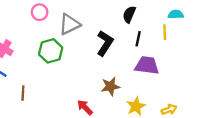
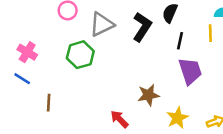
black L-shape: (105, 43) -> (142, 27), moved
purple trapezoid: (147, 65) -> (190, 71), turned 65

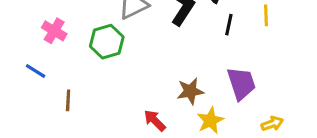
pink cross: (27, 52) -> (54, 31), moved
purple trapezoid: (190, 71) -> (241, 83), moved
yellow star: (177, 118) -> (210, 121), moved

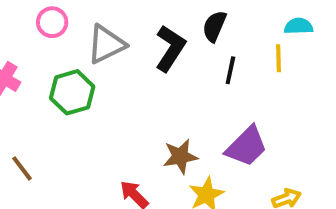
purple trapezoid: (241, 83) -> (246, 146), turned 63
brown line: (68, 100) -> (22, 168), turned -40

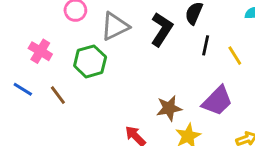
yellow line: (278, 58) -> (235, 56), moved, turned -30
brown line: (22, 168) -> (58, 95), moved

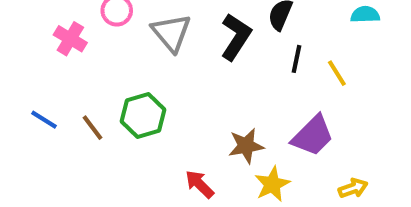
gray triangle: (115, 26) -> (171, 33), turned -44
pink cross: (40, 51) -> (70, 39), moved
green hexagon: (90, 61) -> (143, 116), moved

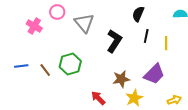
black L-shape: (236, 37) -> (114, 41), moved
yellow line: (337, 73) -> (166, 43), turned 32
blue line: (44, 120) -> (21, 66), turned -40

